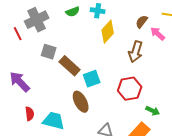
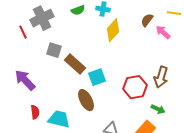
brown arrow: (136, 52) -> (161, 77), moved

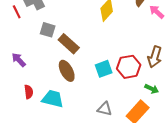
cyan square: (97, 77) -> (104, 69), moved
purple arrow: (25, 80) -> (19, 60), size x0.7
brown ellipse: (86, 100) -> (67, 71), moved

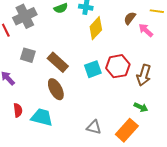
gray square: (48, 30) -> (28, 55), moved
red hexagon: (129, 67) -> (118, 66), moved
cyan square: (104, 69) -> (93, 69), moved

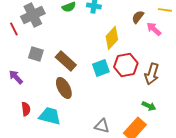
yellow diamond: (96, 28) -> (112, 38), moved

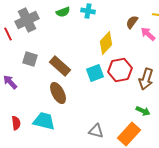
red semicircle: (26, 109) -> (16, 123), moved

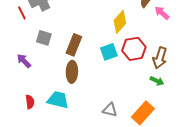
brown rectangle: (60, 66) -> (74, 45), turned 70
brown ellipse: (58, 93) -> (72, 72), turned 30
green arrow: (143, 111) -> (157, 81), moved

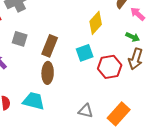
red hexagon: (134, 49) -> (110, 67), moved
green arrow: (157, 81) -> (133, 37), moved

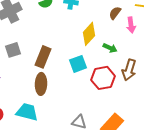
pink arrow: (138, 14) -> (131, 25), turned -140
green arrow: (133, 37) -> (110, 48), moved
gray square: (20, 39) -> (13, 50), turned -35

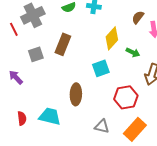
brown rectangle: (43, 57) -> (63, 44), moved
red hexagon: (103, 78) -> (126, 97), moved
brown ellipse: (41, 84) -> (76, 94), moved

